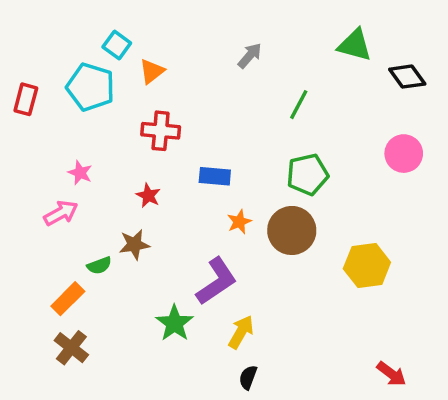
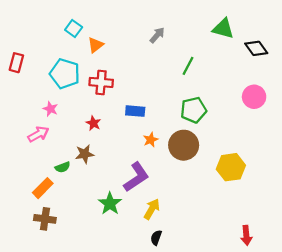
cyan pentagon: (91, 87) -> (65, 74), moved
brown cross: (71, 348) -> (45, 219), turned -30
red arrow: (391, 374) -> (246, 235), turned 48

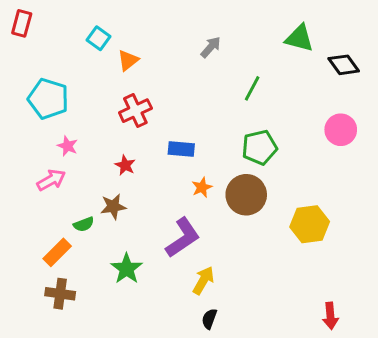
red rectangle: (16, 63) -> (22, 23), moved
cyan pentagon: (65, 74) -> (48, 99), moved
red cross: (101, 82) -> (135, 111), turned -30
green star: (110, 204) -> (127, 269), moved

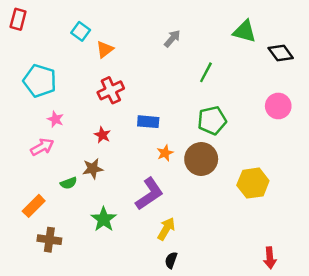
orange rectangle: (57, 252) -> (34, 206), moved

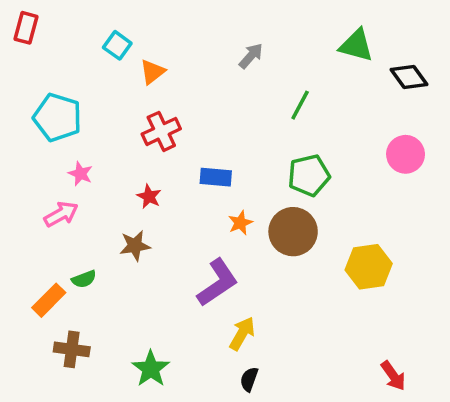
green semicircle: (69, 183) -> (84, 279), moved
green star: (104, 219) -> (151, 369), moved
red arrow: (270, 258) -> (393, 376), turned -30

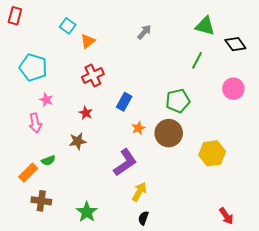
green line: (300, 105) -> (197, 60), moved
blue rectangle: (216, 177) -> (124, 102), turned -66
pink arrow: (61, 214) -> (35, 123), turned 108

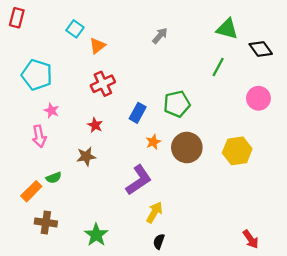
green pentagon: (178, 101) -> (177, 104), moved
yellow hexagon: (212, 153) -> (237, 151), moved

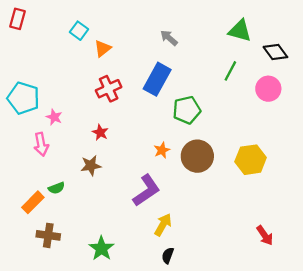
gray arrow: (160, 36) -> (169, 38), turned -90
cyan pentagon: (37, 75) -> (23, 98), moved
pink circle: (258, 98) -> (268, 89), moved
blue rectangle: (138, 113) -> (157, 79), moved, size x1.5
red arrow: (251, 239) -> (265, 235), moved

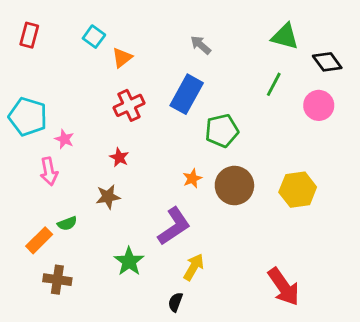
red rectangle: (17, 19) -> (29, 35), moved
red arrow: (265, 235) -> (284, 287), moved, size x1.6
green star: (101, 248) -> (129, 261), moved
black semicircle: (168, 256) -> (175, 302), moved

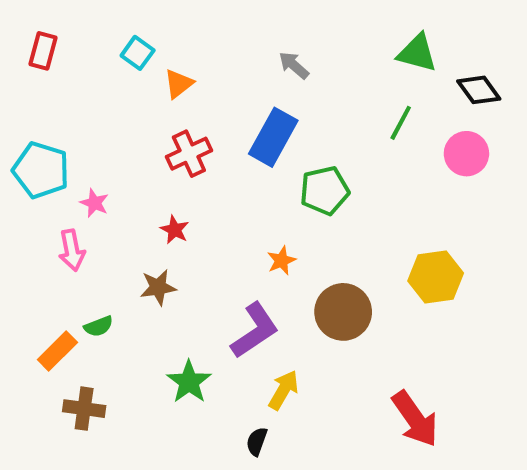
brown circle: (234, 185) -> (343, 312), moved

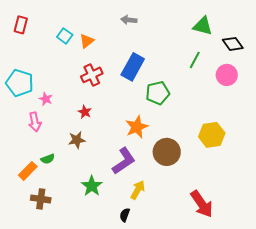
cyan square: (138, 53) -> (65, 36), moved
gray arrow: (294, 65) -> (129, 20), moved, turned -35
orange star: (281, 261) -> (137, 127), size x1.6

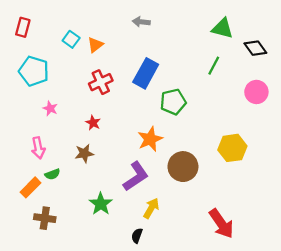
pink circle: (227, 75) -> (256, 92), moved
cyan pentagon: (20, 83) -> (34, 71), moved
pink arrow: (35, 122) -> (38, 148), moved

